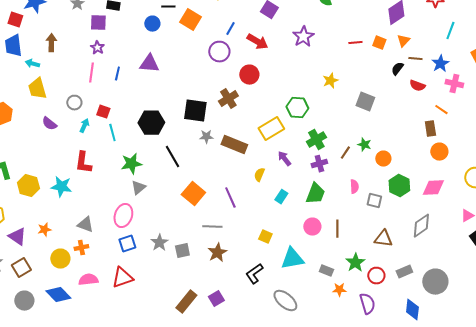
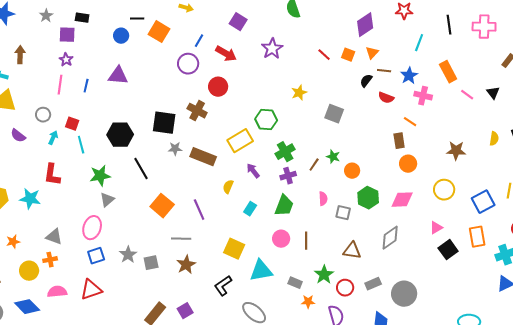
red line: (355, 43) -> (324, 55), turned 48
brown cross: (228, 99) -> (197, 111), turned -30
yellow square: (265, 237) -> (234, 249), size x1.5

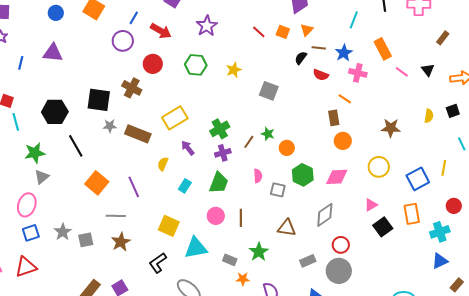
green hexagon: (266, 120) -> (196, 65), moved
red circle: (345, 288) -> (341, 245), moved

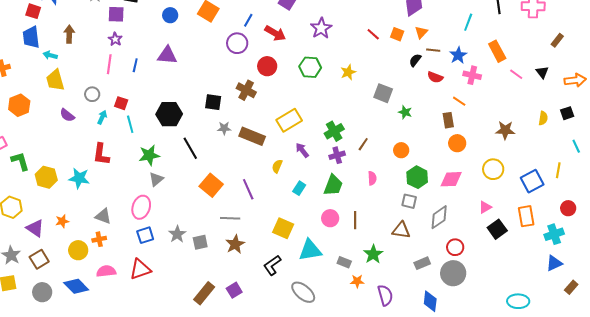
black square: (99, 100) -> (213, 102), size x0.7
green star: (268, 134) -> (405, 112), moved
gray square: (278, 190) -> (409, 201), moved

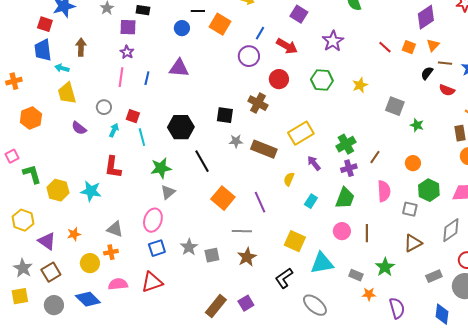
pink semicircle: (372, 178) -> (384, 191), size x1.5
gray square: (409, 201) -> (410, 209), moved
brown triangle: (401, 230) -> (413, 243), turned -36

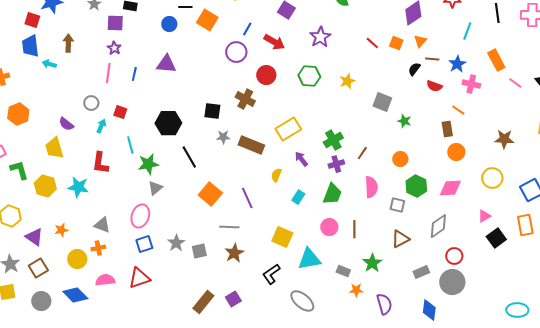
yellow trapezoid: (67, 93) -> (54, 148), moved
cyan line: (142, 137) -> (130, 145), moved

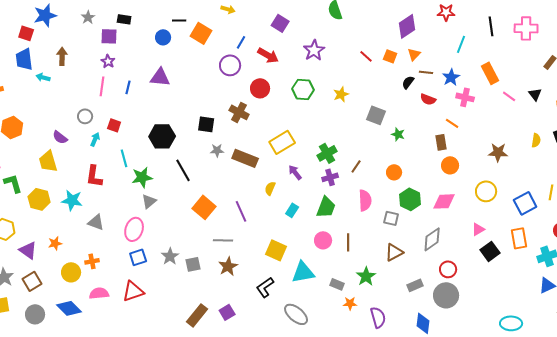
gray triangle: (102, 225) -> (96, 222), moved

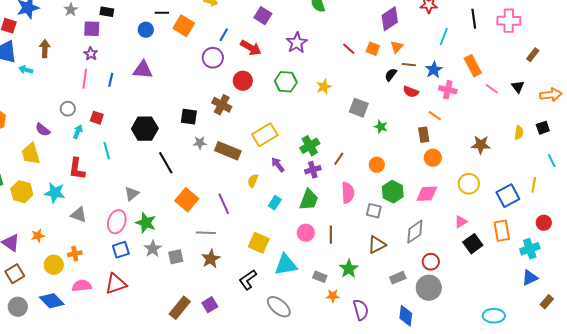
green star: (142, 177) -> (146, 223), moved, turned 30

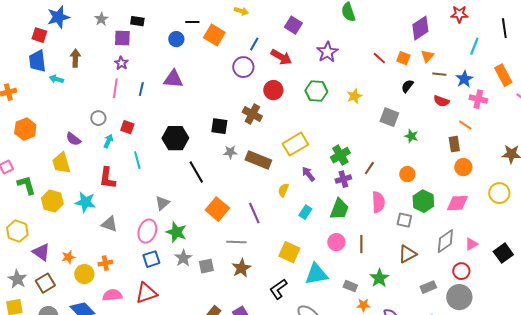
black semicircle: (391, 75) -> (407, 86), moved
pink triangle: (461, 222) -> (471, 244), moved
orange star: (38, 236) -> (68, 257), moved

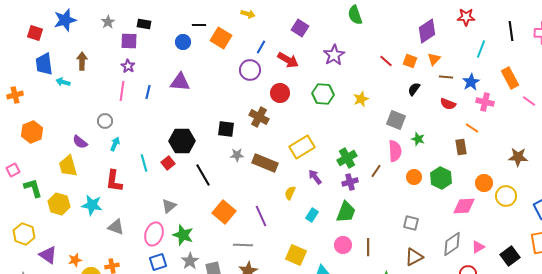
red square: (39, 35) -> (35, 33), moved
red square: (127, 127) -> (168, 163), moved, turned 32
orange circle: (463, 167) -> (484, 183), moved
green hexagon: (423, 201) -> (441, 178), moved
pink semicircle: (378, 202) -> (395, 151), moved

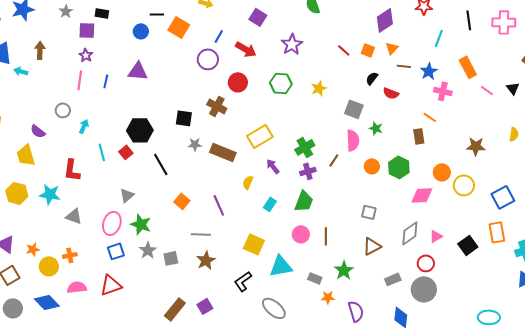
red semicircle: (448, 104) -> (391, 93), moved
cyan arrow: (115, 144) -> (84, 126), moved
orange square: (224, 212) -> (182, 201), size x0.7

